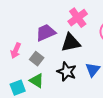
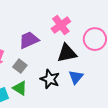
black triangle: (71, 43) -> (67, 53), moved

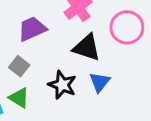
black triangle: (67, 53) -> (87, 47), turned 30

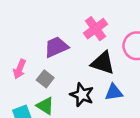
blue triangle: (100, 82) -> (114, 92), turned 42

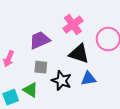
gray square: (45, 79) -> (41, 67), moved, turned -32

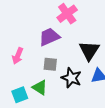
pink cross: (73, 25) -> (67, 14), moved
black triangle: (79, 54) -> (89, 51), turned 45

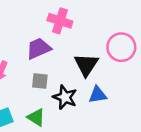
pink cross: (67, 14) -> (60, 21), turned -36
green triangle: (40, 87) -> (36, 117), moved

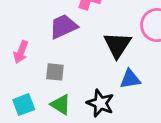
gray square: (40, 81) -> (55, 72), moved
black star: (65, 97) -> (100, 103), moved

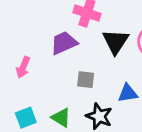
black triangle: (117, 45) -> (115, 42), moved
gray square: (55, 72) -> (86, 80), moved

